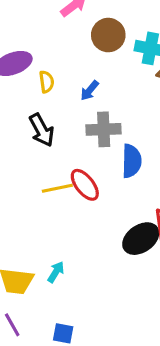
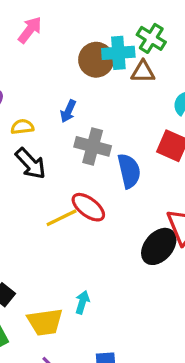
brown circle: (108, 35) -> (96, 60), moved
yellow semicircle: (47, 82) -> (22, 127), moved, turned -75
gray cross: (104, 129) -> (93, 146), turned 32

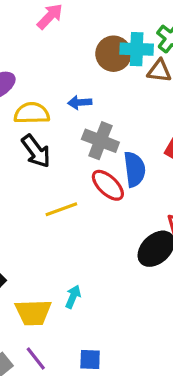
blue arrow: (68, 111) -> (80, 102), turned 55
yellow semicircle: (22, 127) -> (32, 113), size x1.5
red ellipse: (88, 207) -> (108, 185), moved

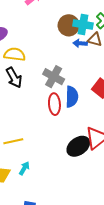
blue arrow: (80, 102) -> (80, 43), moved
red ellipse: (108, 185) -> (54, 104), turned 35
yellow line: (61, 209) -> (13, 141), moved

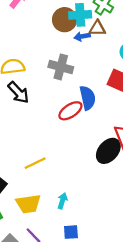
gray cross: (54, 77) -> (61, 67), moved
red ellipse: (54, 104) -> (70, 111), turned 75
cyan arrow: (24, 168) -> (62, 201), moved

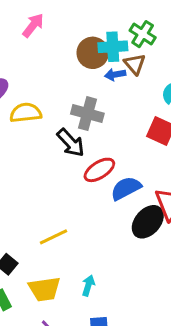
brown triangle: (97, 28) -> (135, 64), turned 48
black arrow: (18, 93) -> (71, 143), moved
blue semicircle: (88, 98) -> (126, 188), moved, turned -105

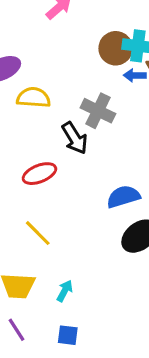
red ellipse: (99, 170) -> (39, 174), moved
yellow line: (53, 237) -> (38, 233), turned 60

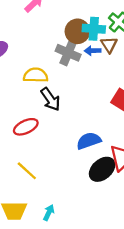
yellow semicircle: (33, 98) -> (36, 75), moved
gray cross: (98, 111) -> (68, 53), moved

